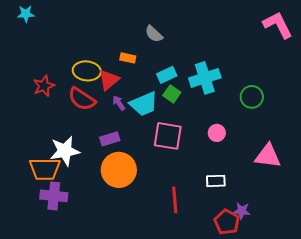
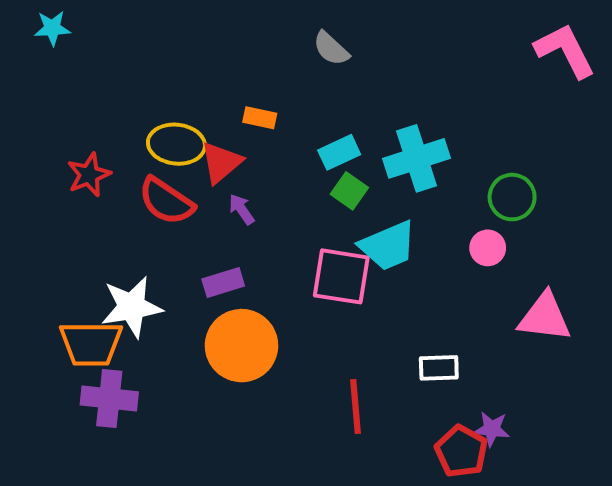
gray semicircle: (154, 34) -> (331, 49), moved
cyan trapezoid: (144, 104) -> (388, 246), moved
pink circle: (217, 133) -> (488, 248), moved

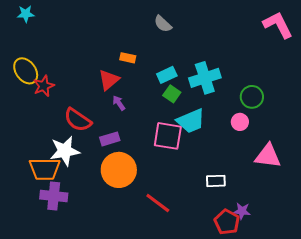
yellow ellipse: (176, 144) -> (26, 71), moved, turned 48
red semicircle: (166, 201) -> (78, 120), moved
red line: (355, 407) -> (158, 203), moved, turned -48

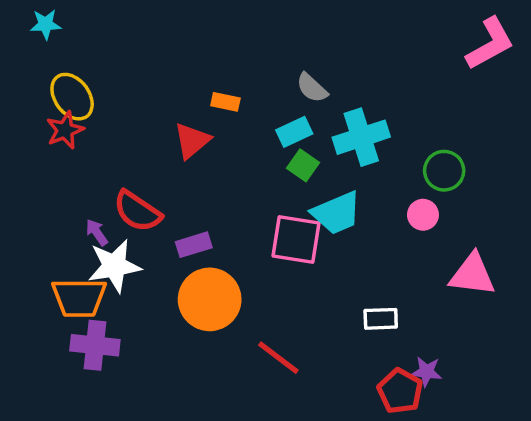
gray semicircle: (163, 24) -> (312, 88), moved
pink L-shape: (278, 25) -> (490, 44), turned 88
yellow ellipse: (26, 71) -> (72, 97), moved
red star: (44, 86) -> (65, 130), moved
purple arrow: (119, 103) -> (97, 232), moved

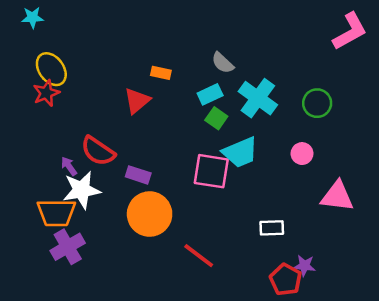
cyan cross: (361, 137) -> (258, 98), turned -36
green circle: (444, 171) -> (317, 103), moved
purple rectangle: (194, 245) -> (138, 175), turned 35
purple cross: (95, 345) -> (68, 247), turned -36

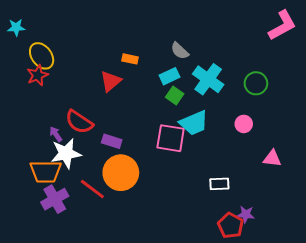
cyan star: (32, 17) -> (16, 27), moved
pink triangle: (337, 196) -> (272, 158), size x0.7
red line: (199, 256) -> (92, 189), moved

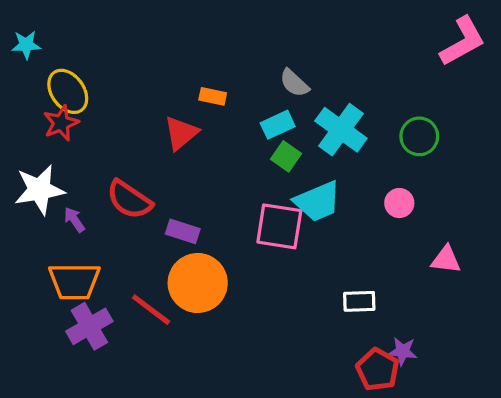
purple arrow: (56, 134) -> (74, 220), moved
white star: (66, 153) -> (39, 190), moved

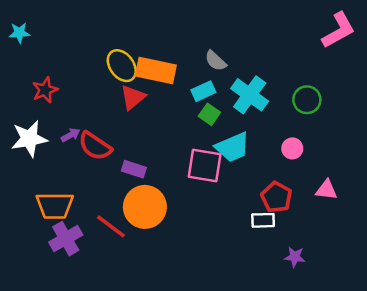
yellow ellipse: (68, 91) -> (122, 66), moved
orange rectangle: (213, 96) -> (156, 70), size x2.0
purple arrow: (74, 220) -> (71, 135), moved, turned 96
red pentagon: (378, 370) -> (276, 197), moved

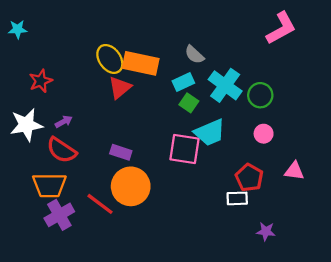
pink L-shape: (339, 30) -> (281, 28), moved
green circle: (307, 100) -> (260, 95), moved
red semicircle: (95, 146) -> (62, 150), moved

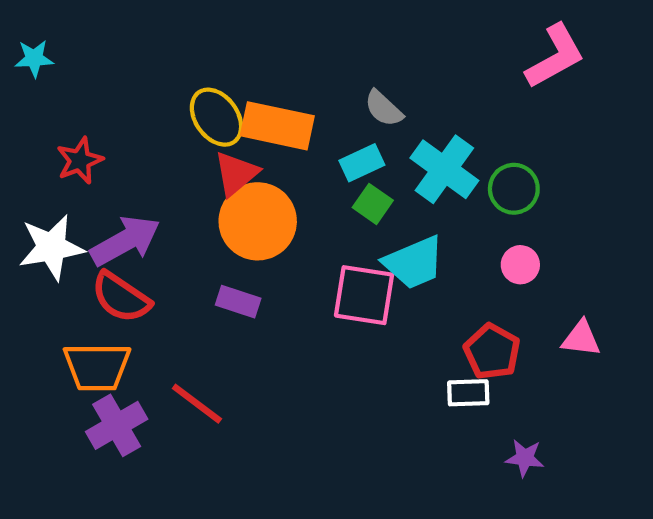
purple arrow: (64, 122) -> (125, 241), size x2.0
orange circle: (131, 186) -> (258, 221), moved

